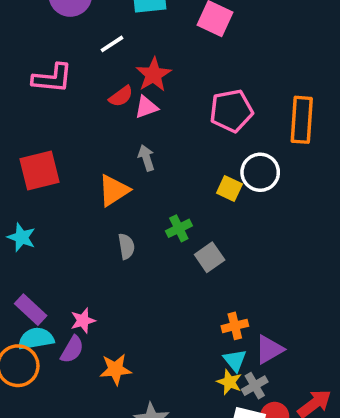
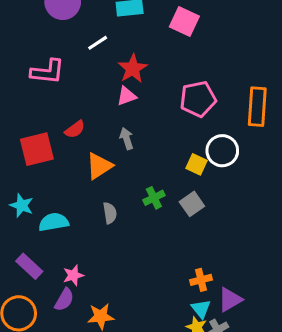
red semicircle: (121, 96) -> (75, 129), moved
gray square: (210, 257) -> (192, 204), moved
cyan semicircle: (36, 339) -> (54, 222), moved

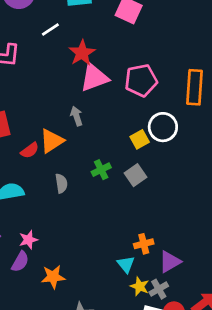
pink triangle: (127, 96) -> (94, 78), moved, size x1.6
red semicircle: (75, 129) -> (30, 150), moved
yellow square: (196, 164) -> (140, 139), turned 36
cyan triangle: (201, 309) -> (126, 264), moved

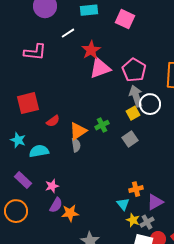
pink pentagon: (141, 80) -> (134, 70), turned -30
gray arrow: (76, 116) -> (136, 96), moved, size x1.5
orange triangle: (52, 141) -> (78, 131), moved
green cross: (101, 170) -> (102, 125), moved
purple semicircle: (20, 262) -> (56, 205), moved

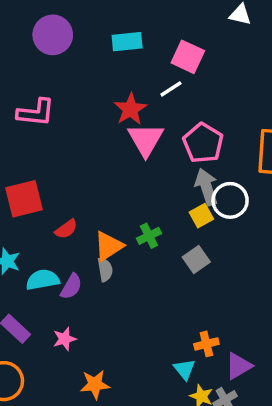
white line: (68, 33) -> (171, 89), moved
pink triangle: (100, 68) -> (146, 140), turned -40
purple semicircle: (56, 205) -> (71, 287), moved

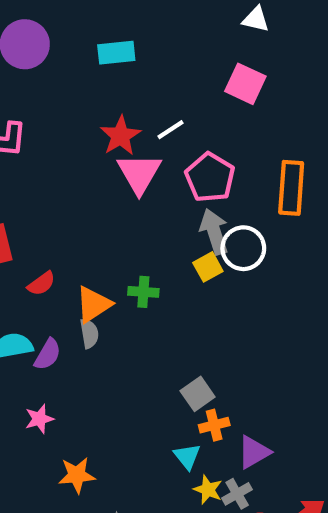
pink square: (188, 57) -> (245, 84), moved
white line: (171, 89) -> (170, 130), moved
green cross: (149, 236) -> (143, 292), turned 30
gray square: (196, 259) -> (198, 394), moved

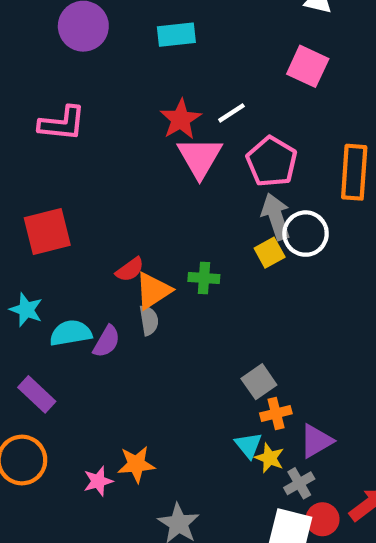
red semicircle: (41, 284) -> (130, 270), moved
pink star: (39, 419) -> (98, 481), moved
yellow star: (208, 490) -> (270, 458), moved

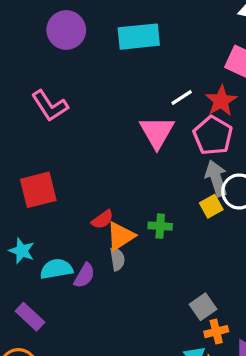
cyan rectangle: (176, 35) -> (139, 37), size x1.4
red star: (181, 119) -> (221, 101), moved
pink L-shape: (62, 124) -> (50, 106), turned 51

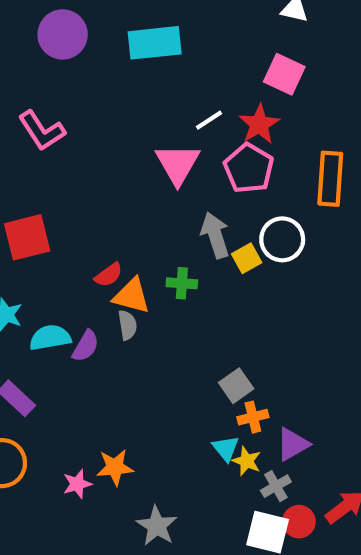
gray arrow: (216, 178) -> (215, 235), moved
orange triangle: (121, 236) -> (132, 296), turned 48

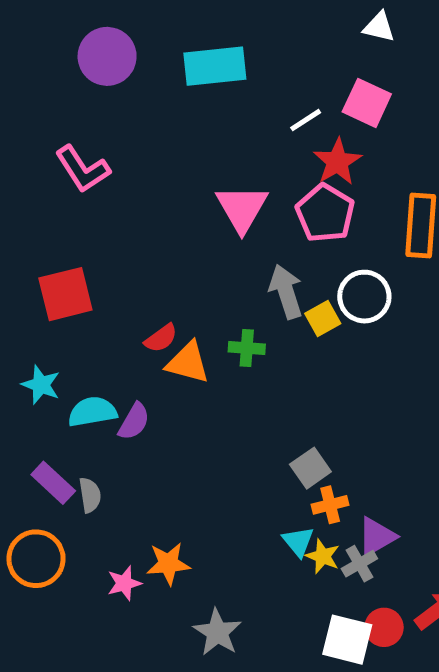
white line: (209, 120) -> (306, 120), moved
gray semicircle: (127, 325) -> (90, 495), moved
gray cross: (276, 486) -> (359, 564), moved

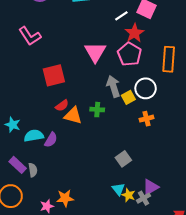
red square: (65, 294) -> (54, 75), moved
orange cross: (330, 505) -> (147, 119), moved

